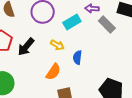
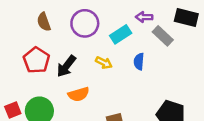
blue semicircle: (77, 58) -> (139, 62), moved
orange semicircle: (53, 72) -> (79, 94), moved, turned 42

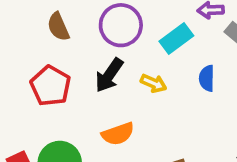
black arrow: (66, 66) -> (109, 75), moved

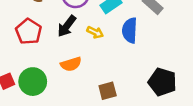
blue semicircle: (207, 78) -> (130, 30), size x1.5

